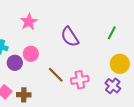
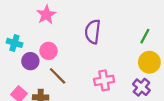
green line: (112, 33) -> (145, 36), moved
purple semicircle: (70, 37) -> (93, 32), turned 40
brown line: (56, 75) -> (58, 76), moved

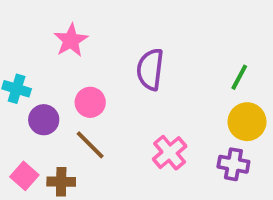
pink circle: (48, 51) -> (90, 102), moved
pink cross: (104, 80) -> (170, 153), turned -30
purple cross: (141, 87) -> (233, 164), turned -30

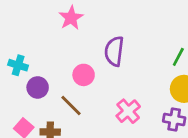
pink star: (71, 40) -> (71, 18), moved
pink circle: (90, 102) -> (84, 75), moved

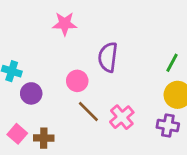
pink star: (71, 18) -> (65, 24), turned 30
brown line: (71, 106) -> (88, 112), moved

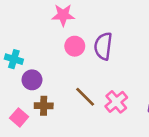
pink circle: (77, 81) -> (75, 46), moved
brown cross: (44, 138) -> (44, 106), moved

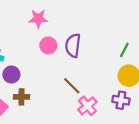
brown line: (85, 97) -> (72, 86), moved
pink cross: (116, 102) -> (87, 106), moved

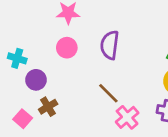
pink circle: (48, 45) -> (67, 48), moved
brown cross: (21, 97) -> (48, 107), turned -32

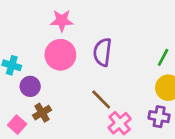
pink circle: (67, 48) -> (60, 55), size x1.5

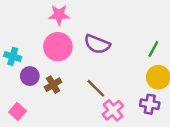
purple semicircle: (103, 52) -> (97, 44), turned -75
brown cross: (42, 113) -> (53, 85), moved

